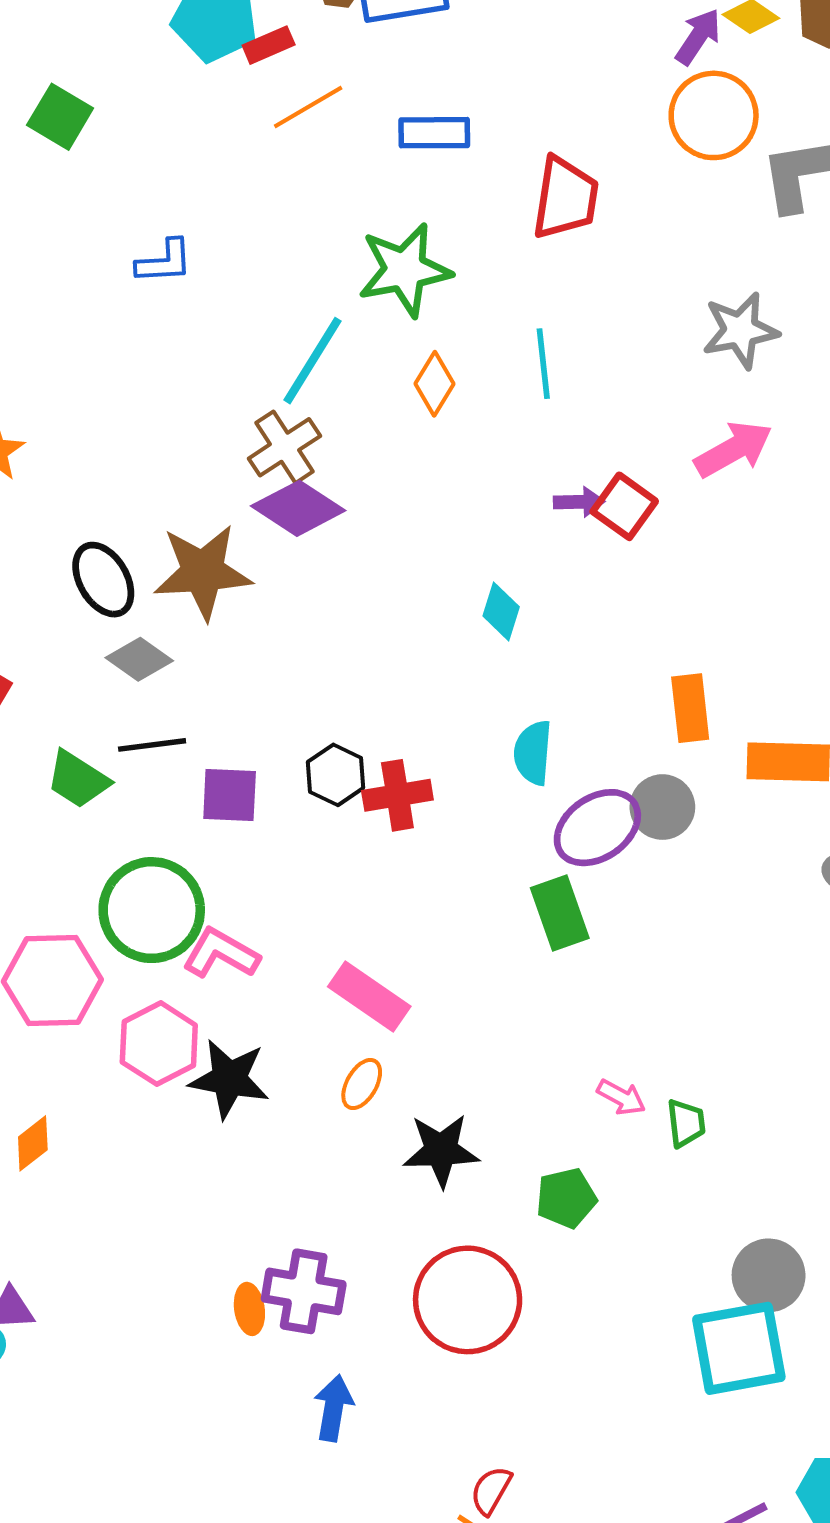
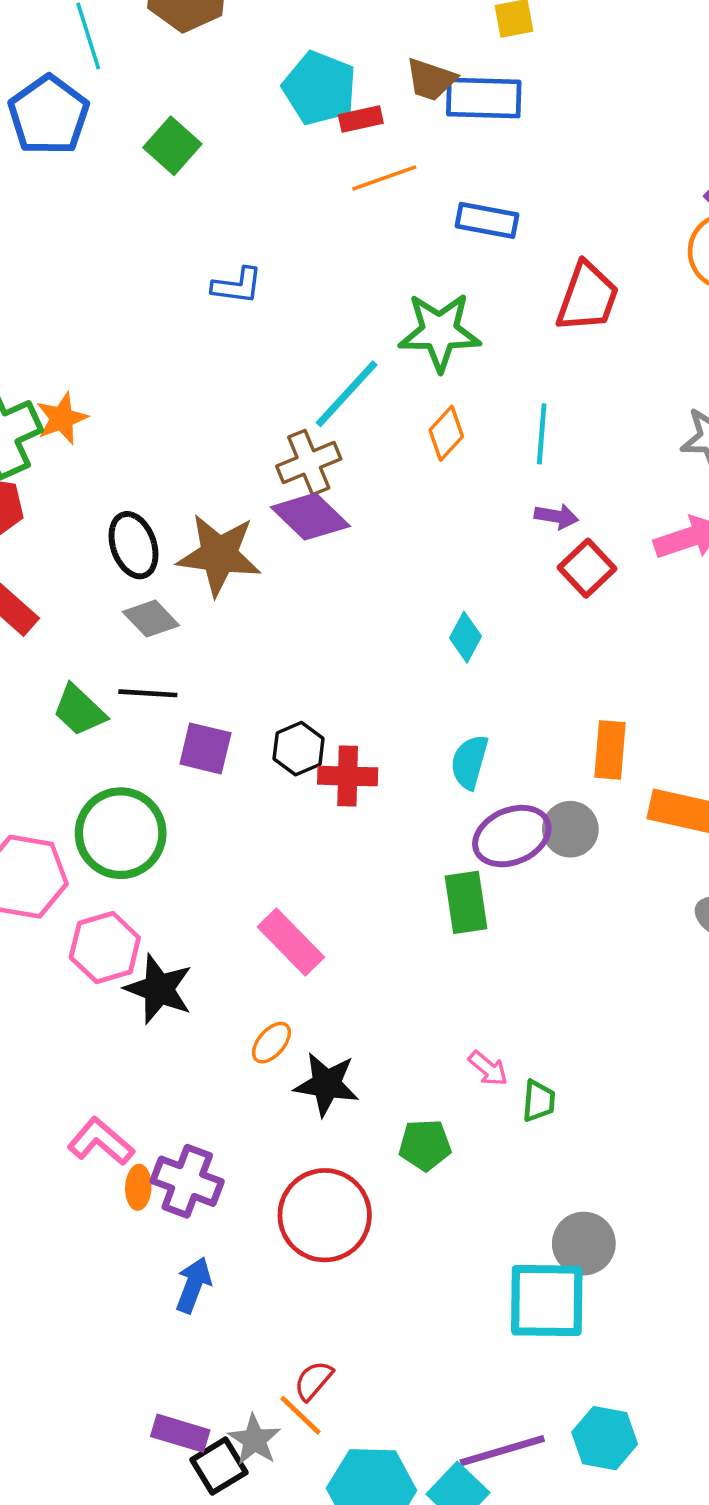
purple arrow: (579, 502) -> (556, 516), moved
pink L-shape: (221, 953) -> (101, 1142), moved
orange ellipse: (362, 1084) -> (271, 1043), moved

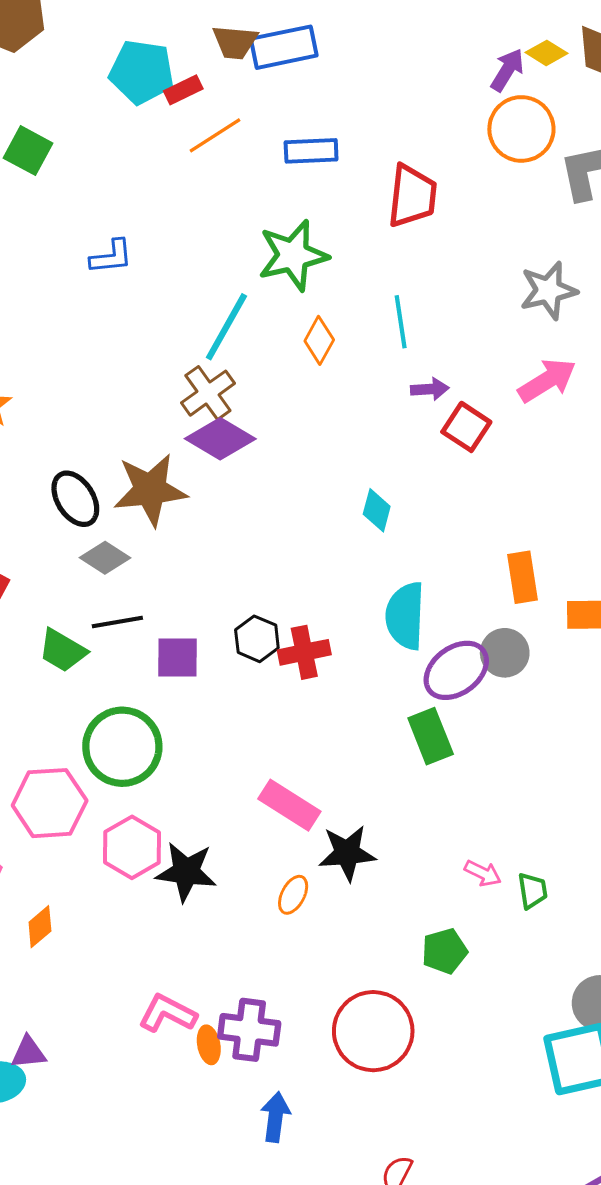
cyan semicircle: (469, 762) -> (405, 616), size x1.4
black star: (327, 1084) -> (347, 853), moved

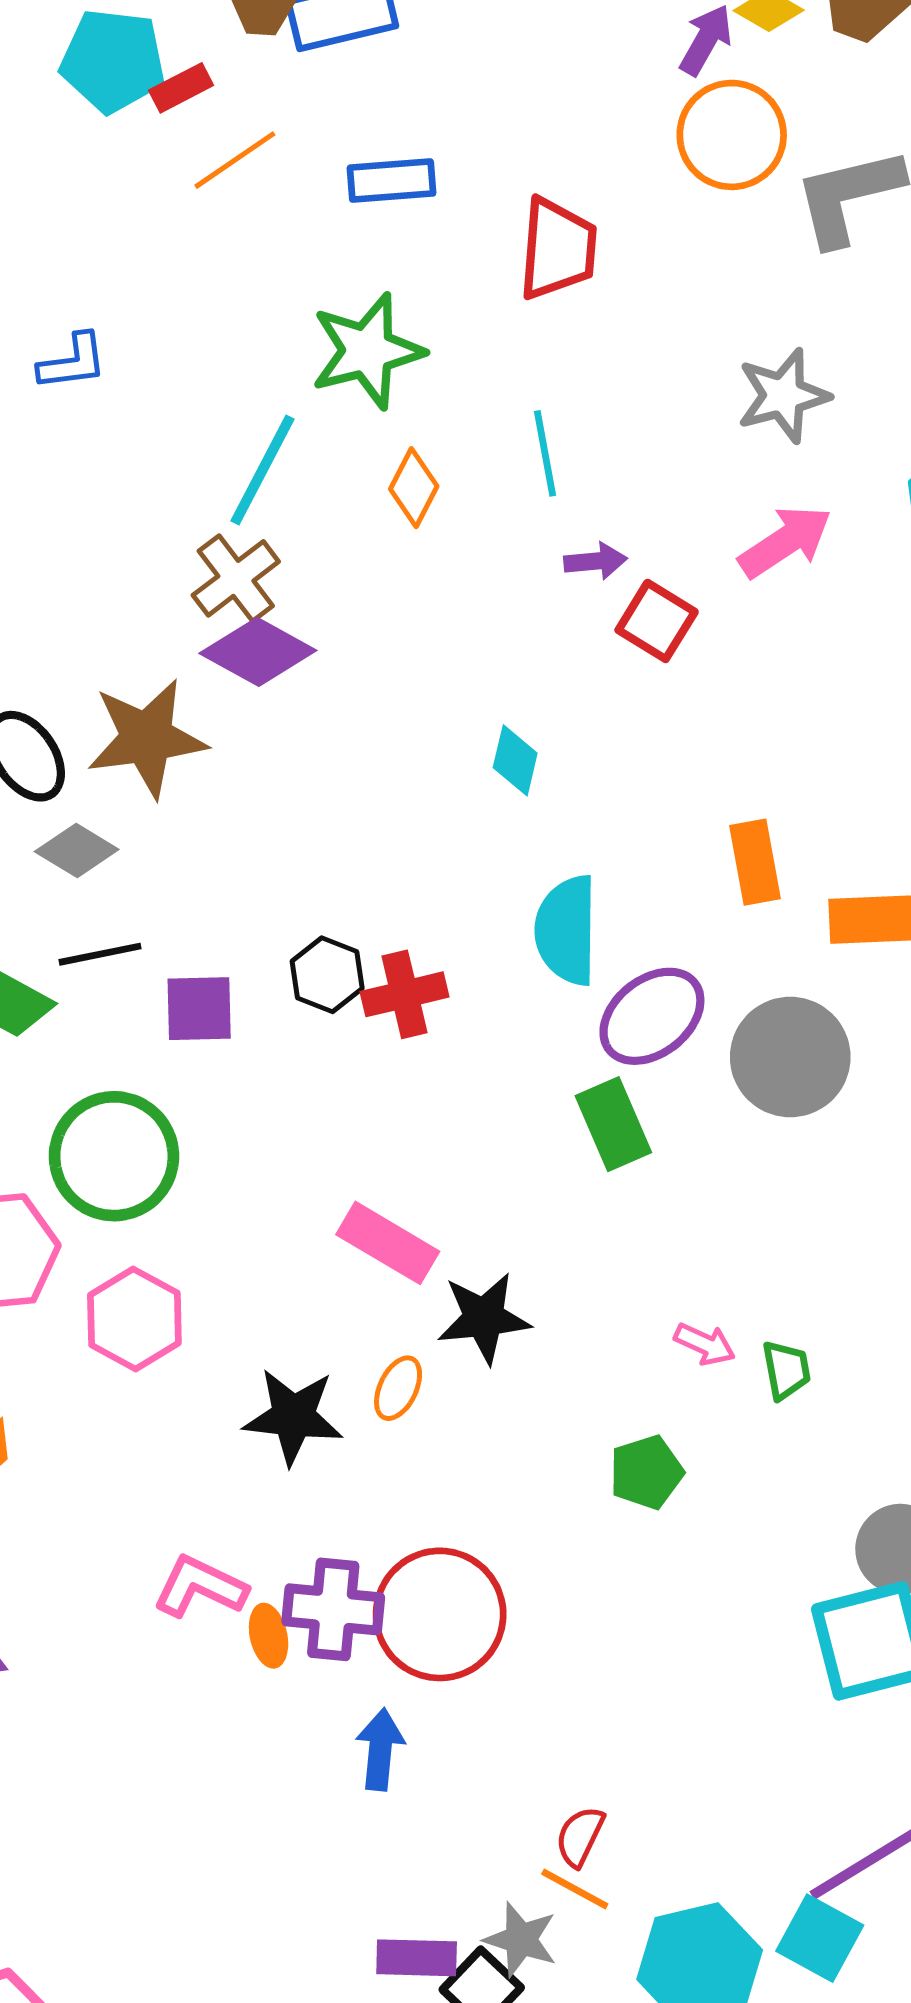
gray circle: (505, 653) -> (790, 1057), moved, size x1.5
black star: (186, 872) -> (293, 1417), moved
red circle: (373, 1031) -> (440, 1614), moved

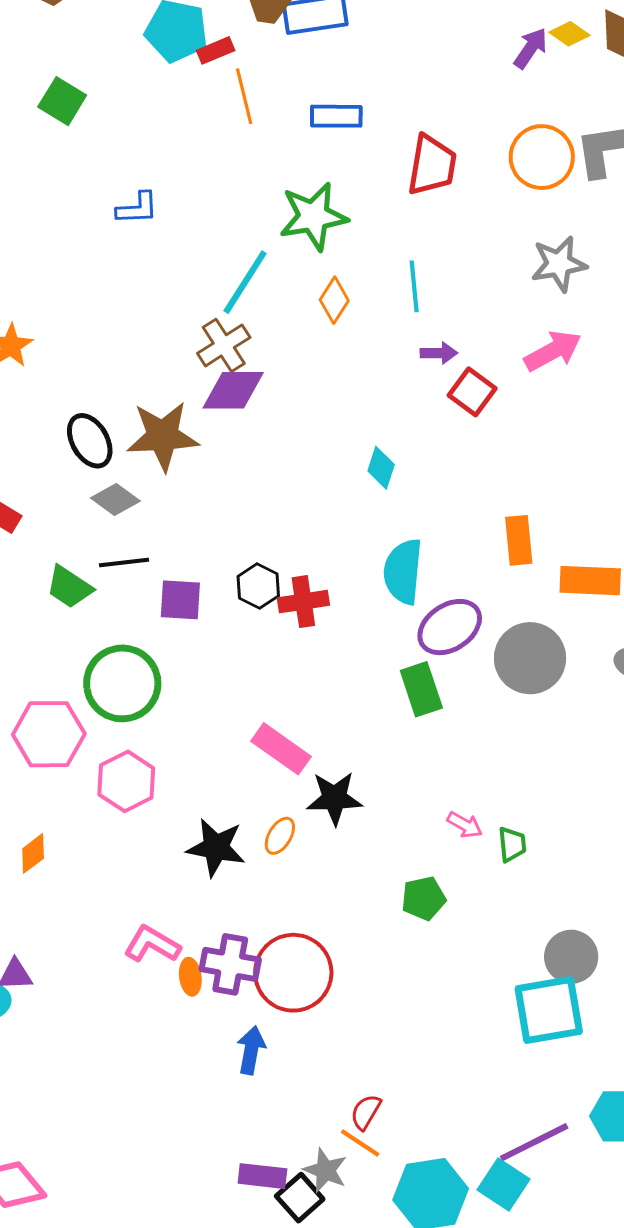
orange circle: (732, 135) -> (542, 157), moved
orange line: (235, 160) -> (244, 96), turned -74
purple diamond: (258, 652) -> (233, 390), turned -34

